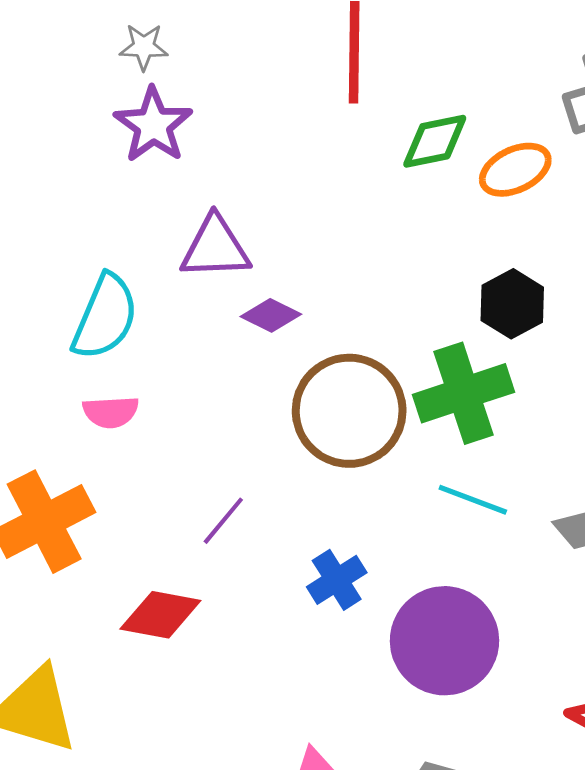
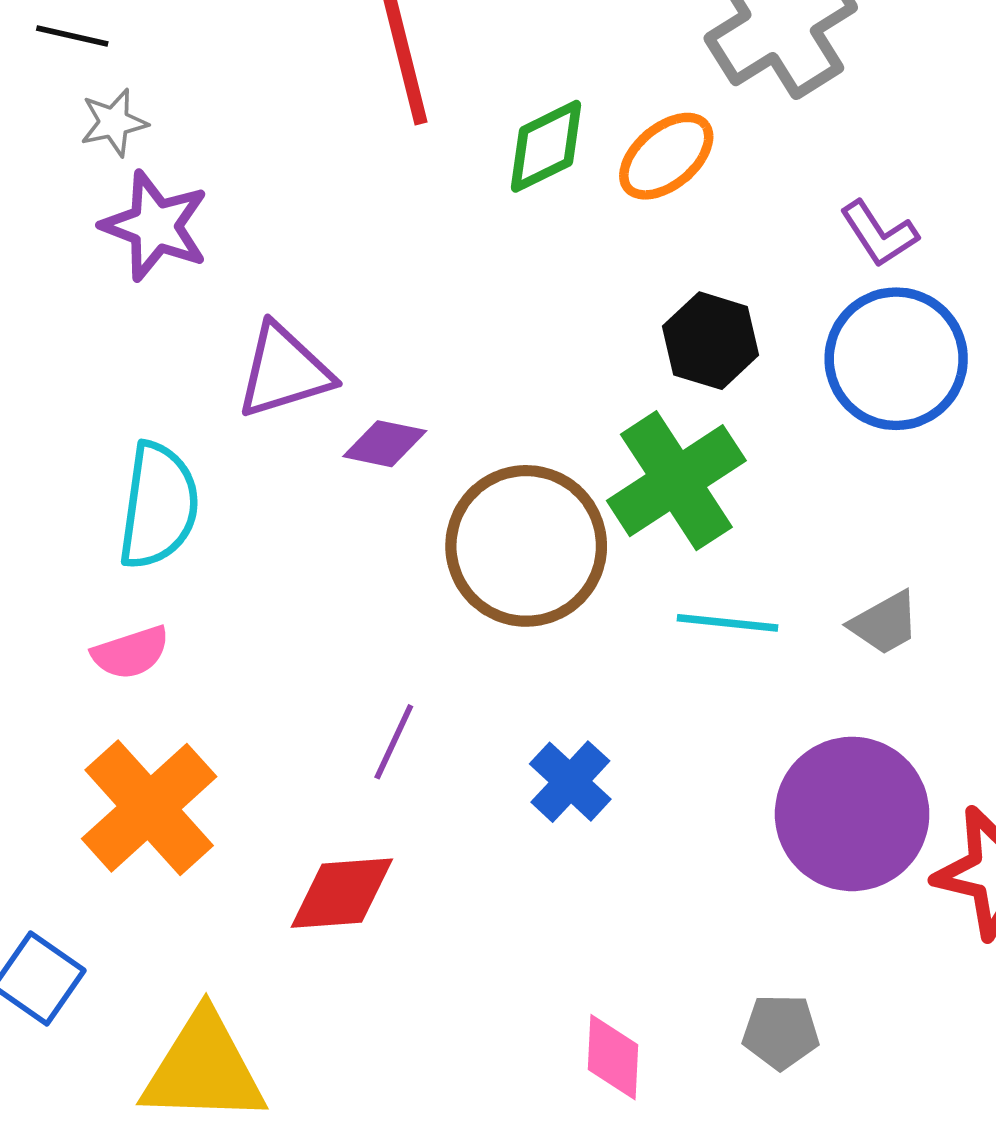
pink semicircle: (111, 412) -> (131, 653), moved
purple circle: (444, 641) -> (852, 814), moved

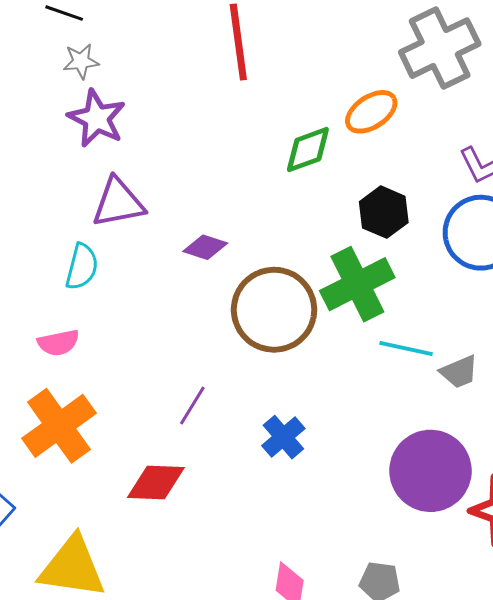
green diamond: (546, 146) -> (308, 150), moved
purple triangle: (284, 371) -> (118, 203), moved
cyan semicircle: (158, 506) -> (82, 267), size x0.7
cyan line: (727, 623) -> (406, 349), moved

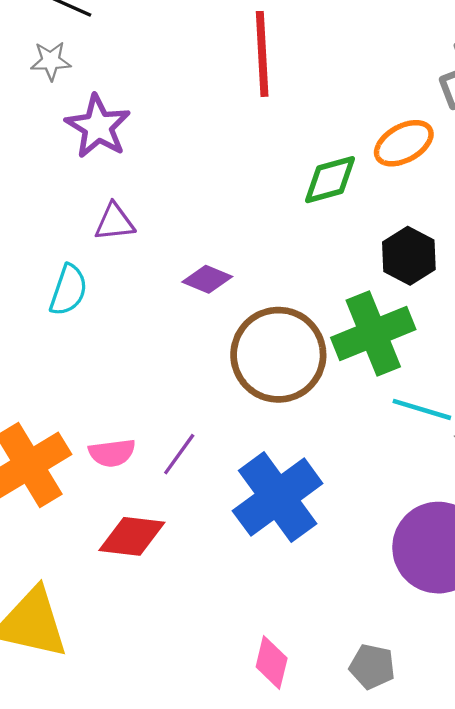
gray star: (81, 61) -> (51, 61), moved
purple triangle: (118, 203) -> (115, 222), size x0.7
pink semicircle: (58, 343) -> (112, 453), moved
blue cross: (283, 437) -> (278, 497), size x1.8

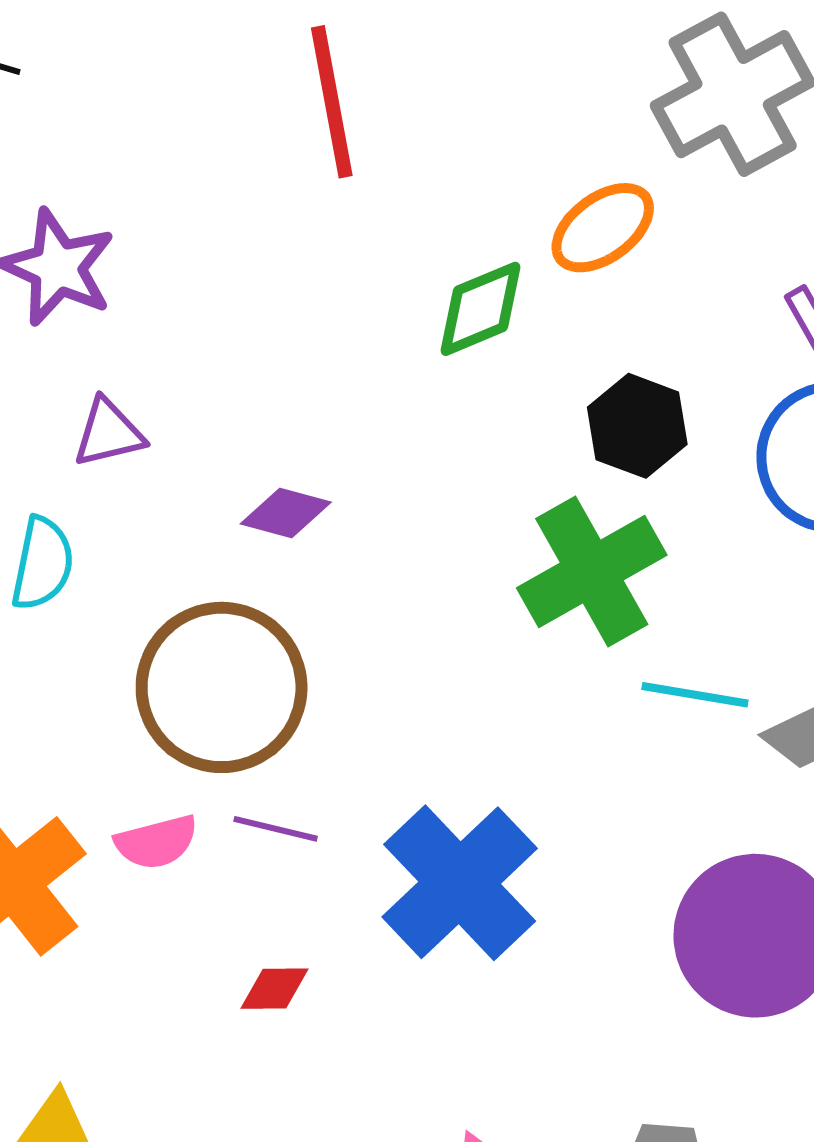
brown circle: (278, 355) -> (222, 687), moved
purple line: (179, 454) -> (276, 829), turned 75
red diamond: (132, 536) -> (275, 989), moved, size x0.6

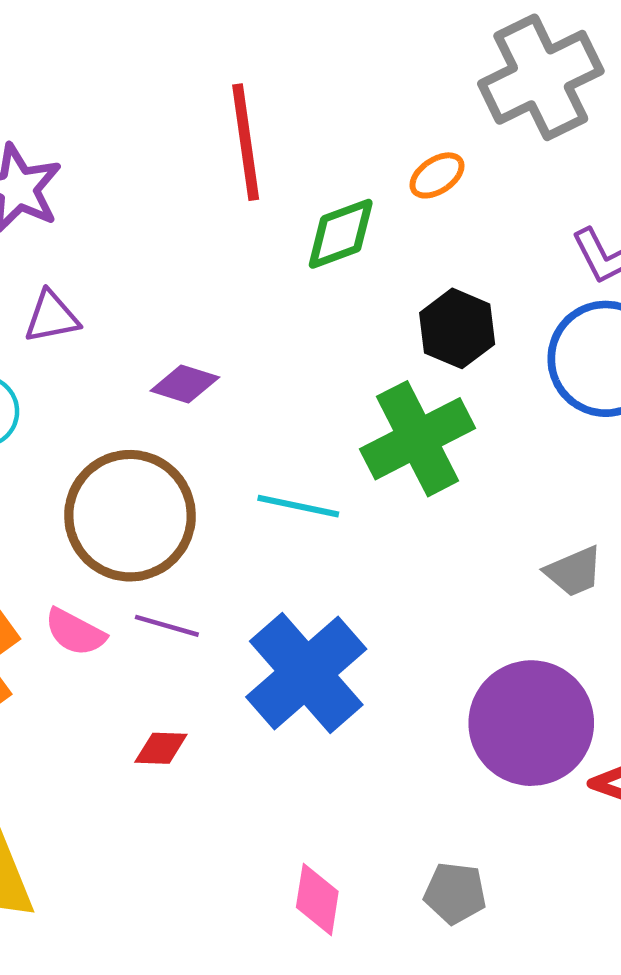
red line: (332, 102) -> (246, 142), moved
orange ellipse: (603, 228) -> (437, 175), size x0.7
cyan line: (695, 695) -> (298, 506), moved
pink semicircle: (156, 842) -> (75, 632), turned 40

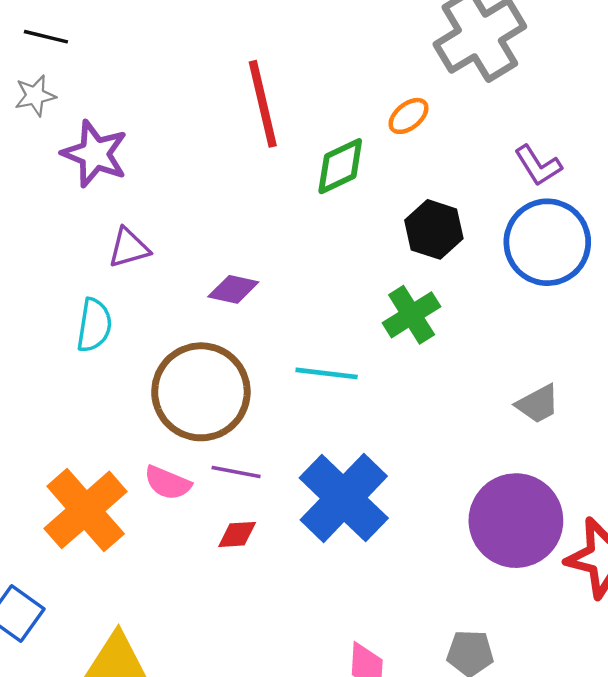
green cross: (418, 439) -> (412, 315), size x0.7
red diamond: (161, 748) -> (237, 534), moved

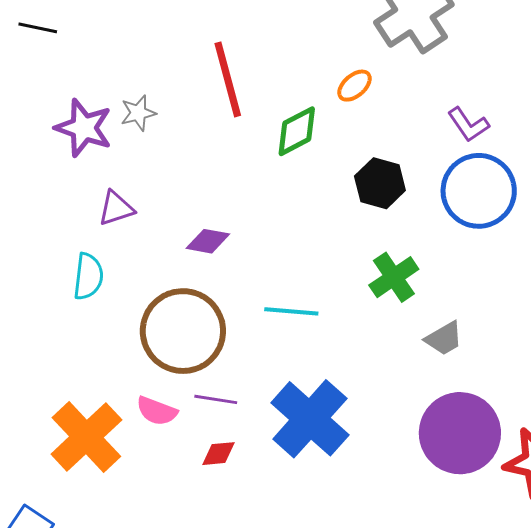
gray star: (35, 96) -> (138, 113), moved
green cross: (412, 315) -> (394, 277), moved
gray trapezoid: (538, 404) -> (444, 338), moved

